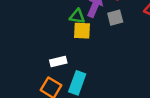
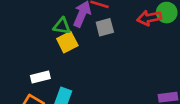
yellow square: (82, 31) -> (67, 42), turned -30

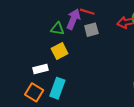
yellow square: (67, 42) -> (60, 51), moved

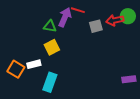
gray square: (91, 30) -> (96, 26), moved
orange square: (34, 92) -> (16, 69), moved

